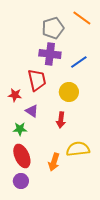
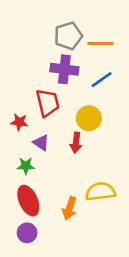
orange line: (82, 18) -> (100, 44), moved, turned -36
red arrow: (61, 120) -> (76, 143), moved

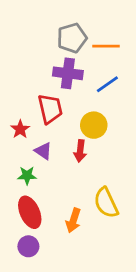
red star: (19, 122) -> (20, 129), turned 30
yellow semicircle: (100, 192) -> (106, 203), turned -108

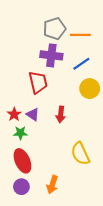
yellow circle: (94, 125) -> (90, 89), moved
red star: (20, 129) -> (14, 114), moved
orange arrow: (73, 220) -> (52, 185), moved

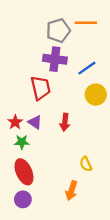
orange line: (80, 35) -> (86, 23), moved
yellow semicircle: (80, 154) -> (86, 164), size x0.6
orange arrow: (52, 185) -> (71, 191), moved

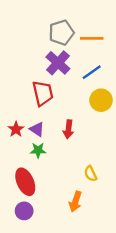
orange line: (86, 23) -> (92, 38), moved
purple cross: (55, 59) -> (58, 63), turned 35
green star: (22, 142) -> (38, 150), moved

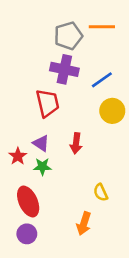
orange line: (92, 38) -> (102, 27), moved
purple cross: (58, 63) -> (64, 69), turned -30
red star: (16, 129) -> (18, 156), moved

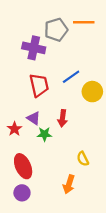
purple cross: (64, 69) -> (34, 48), moved
blue line: (102, 80) -> (71, 77), moved
green star: (42, 167) -> (44, 134), moved

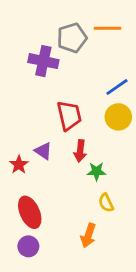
blue line: (71, 77) -> (117, 87), moved
red trapezoid: (39, 85) -> (69, 116), moved
green star: (44, 134) -> (96, 171), moved

